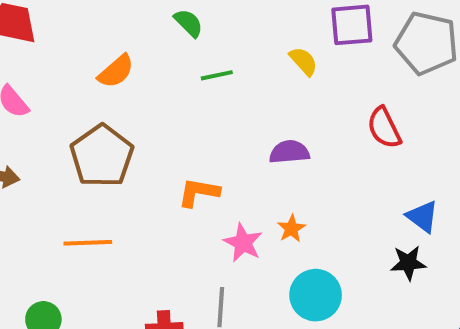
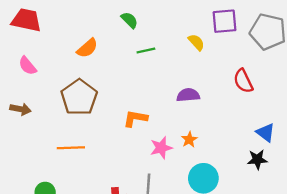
pink star: (243, 243) -> (161, 148), turned 30

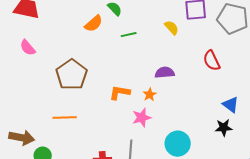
orange semicircle: (87, 48) -> (94, 24), moved
brown arrow: (20, 109) -> (22, 138), moved, size x1.4
orange star: (189, 140) -> (150, 95), moved

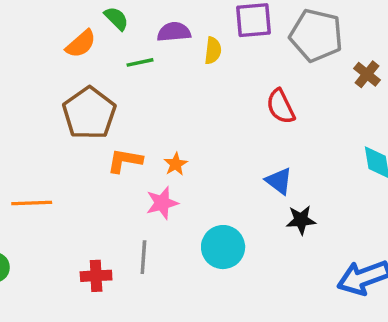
yellow semicircle: (172, 28) -> (213, 51), turned 49
purple semicircle: (165, 73) -> (174, 32), moved
brown pentagon: (72, 75) -> (89, 113), moved
blue triangle: (231, 105) -> (279, 181), moved

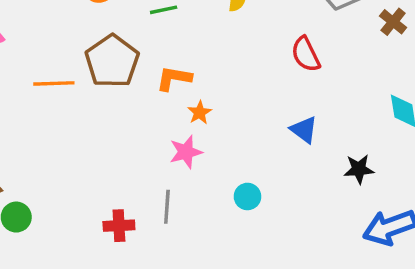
orange L-shape: (125, 161) -> (174, 78), moved
orange line: (32, 203) -> (54, 83), moved
black star: (301, 220) -> (359, 169), moved
cyan circle: (223, 247) -> (247, 196), size x0.6

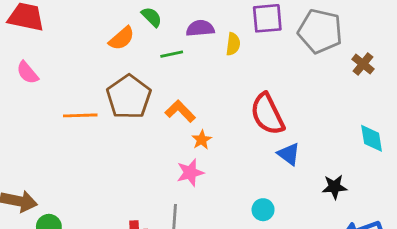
red semicircle: (306, 54) -> (267, 114), moved, size x1.4
orange L-shape: (174, 78) -> (180, 111), turned 36
cyan circle: (247, 196) -> (263, 210), moved

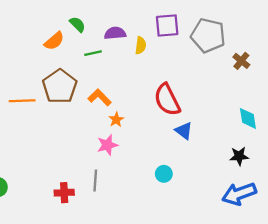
black star: (334, 187) -> (239, 156), moved

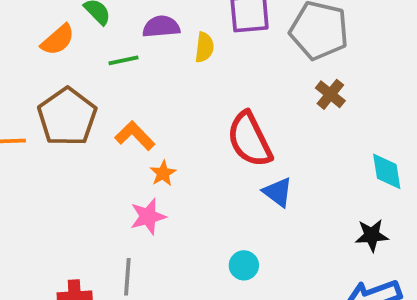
brown cross: (241, 61) -> (330, 94), moved

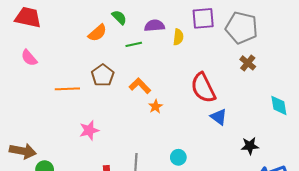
brown pentagon: (67, 117) -> (103, 75), size x0.7
pink star: (148, 216) -> (89, 130), moved
black star: (372, 235) -> (250, 146), moved
cyan circle: (244, 265) -> (178, 157), moved

